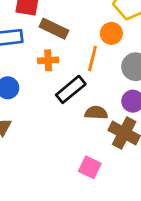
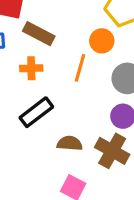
black rectangle: (71, 89) -> (36, 112), moved
brown semicircle: (96, 113) -> (70, 143), moved

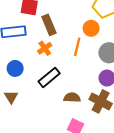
brown rectangle: (39, 34) -> (49, 25), turned 42
orange cross: (31, 68) -> (45, 48), turned -32

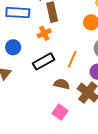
orange line: (77, 47) -> (72, 59), moved

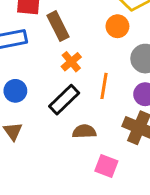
orange cross: (44, 33) -> (71, 62), moved
brown semicircle: (62, 84) -> (84, 131), moved

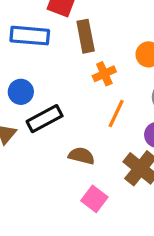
orange cross: (71, 62) -> (104, 74), moved
black rectangle: (64, 100) -> (45, 119), moved

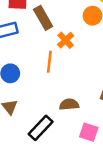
orange line: (116, 113) -> (49, 62), moved
black rectangle: (45, 119) -> (41, 128), moved

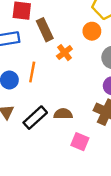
orange line: (49, 62) -> (32, 72), moved
black rectangle: (41, 128) -> (35, 118), moved

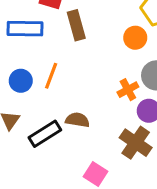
orange cross: (64, 53) -> (128, 90), moved
brown semicircle: (63, 114) -> (77, 120), moved

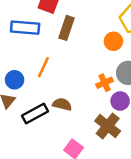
brown rectangle: (76, 25) -> (67, 28), turned 30
blue circle: (21, 81) -> (15, 80), moved

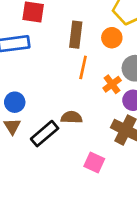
brown rectangle: (67, 28) -> (76, 35), moved
orange line: (43, 67) -> (83, 67), moved

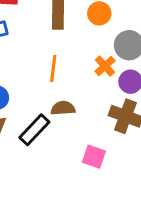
orange line: (83, 67) -> (53, 68), moved

